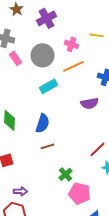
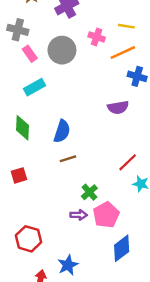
orange line: (74, 66) -> (123, 53), moved
cyan rectangle: (48, 86) -> (34, 87), moved
purple arrow: (20, 191) -> (79, 215), moved
pink pentagon: (80, 193) -> (106, 215), turned 30

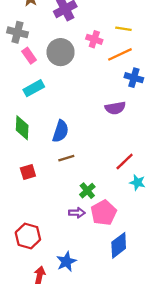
red square: (19, 175) -> (28, 172), moved

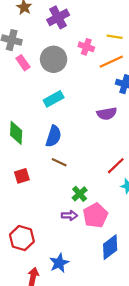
cyan rectangle: (34, 88) -> (54, 99), moved
brown line: (66, 158) -> (59, 162), turned 42

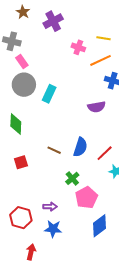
gray circle: (54, 59) -> (24, 85), moved
cyan rectangle: (54, 99) -> (49, 94), turned -36
blue semicircle: (54, 136) -> (80, 147), moved
purple arrow: (69, 215) -> (50, 207), moved
blue star: (59, 263) -> (53, 229), moved, turned 30

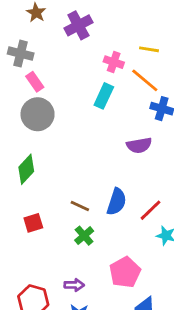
orange line: (101, 60) -> (145, 80), turned 65
cyan rectangle: (49, 94) -> (104, 96), moved
green diamond: (16, 124) -> (26, 169), turned 40
green cross: (72, 178) -> (84, 236), moved

